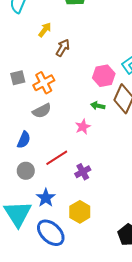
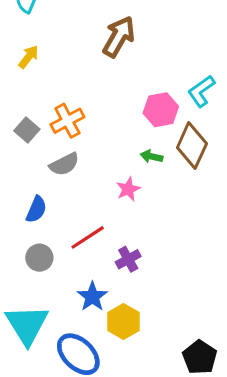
yellow arrow: (45, 30) -> (29, 57), moved
brown arrow: (63, 48) -> (119, 37), moved, size x1.5
gray square: (18, 78) -> (27, 130), moved, turned -35
blue star: (46, 198) -> (92, 297), moved

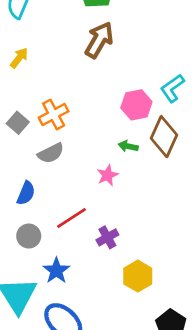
blue star: (92, 297) -> (56, 271), moved
yellow hexagon: (123, 321) -> (138, 276), moved

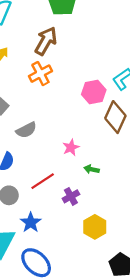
brown arrow: (99, 40) -> (46, 41), moved
orange cross: (54, 115) -> (40, 74), moved
green arrow: (128, 146) -> (92, 169), moved

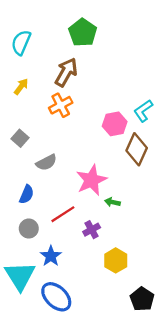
pink star: (71, 147) -> (92, 180), size x1.8

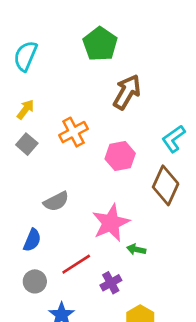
brown arrow: (66, 72) -> (127, 92), moved
pink hexagon: (115, 124) -> (120, 156), moved
gray square: (20, 138) -> (27, 144), moved

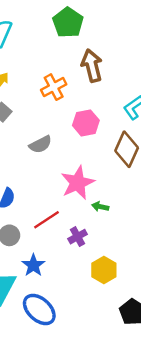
brown arrow: (127, 92) -> (92, 66), turned -44
orange cross: (74, 132) -> (54, 87), moved
gray semicircle: (56, 201) -> (40, 144), moved

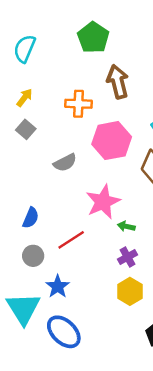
orange cross: (54, 87) -> (78, 104), turned 30
pink hexagon: (86, 123) -> (112, 141), size x1.4
purple cross: (78, 237) -> (128, 257), moved

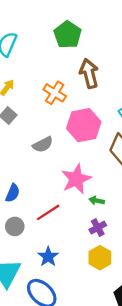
orange cross: (78, 104) -> (55, 93), turned 30
blue star: (58, 286) -> (48, 257), moved

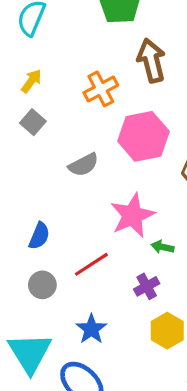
orange cross: (55, 93) -> (101, 89), turned 30
purple cross: (98, 228) -> (147, 286), moved

